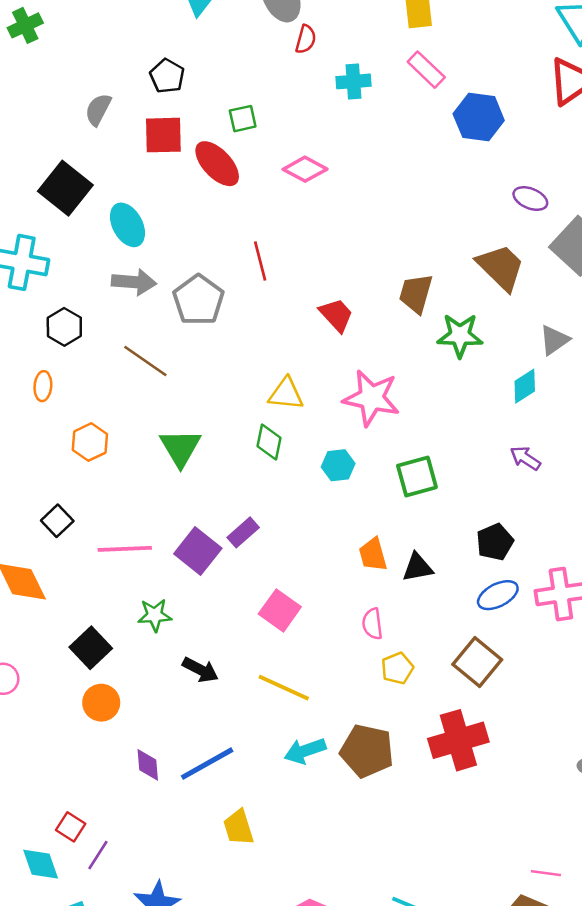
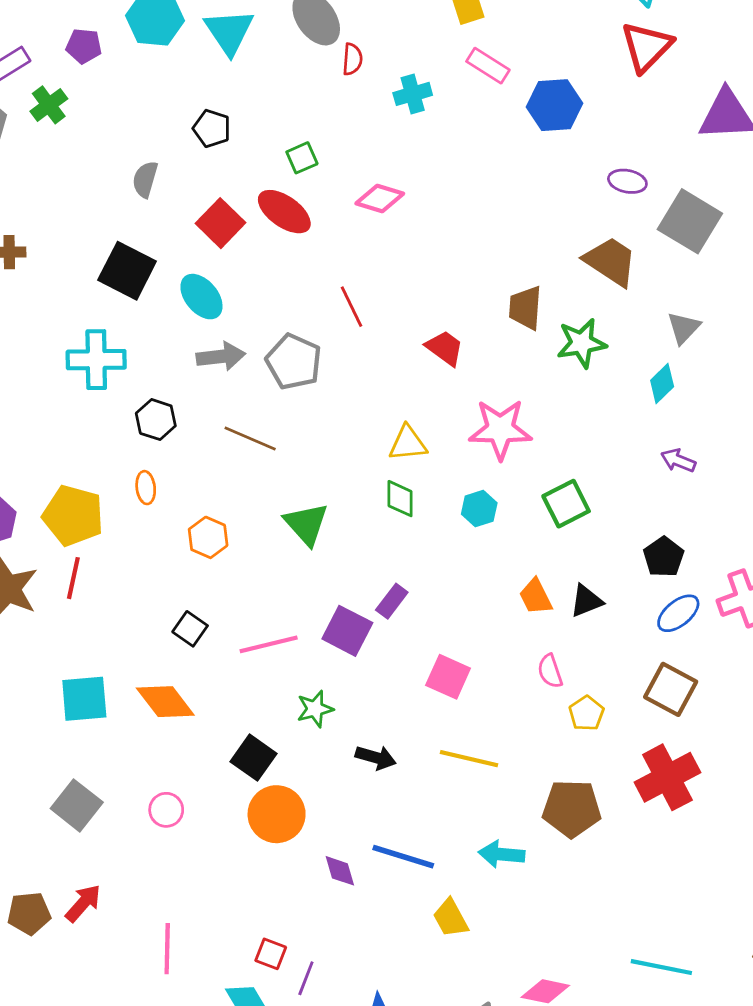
red square: (163, 135) -> (221, 223), moved, turned -33
orange circle: (101, 703) -> (277, 814), size x1.4
cyan arrow: (305, 751) -> (502, 854), moved, turned 36
blue line: (207, 764) -> (403, 857), turned 58

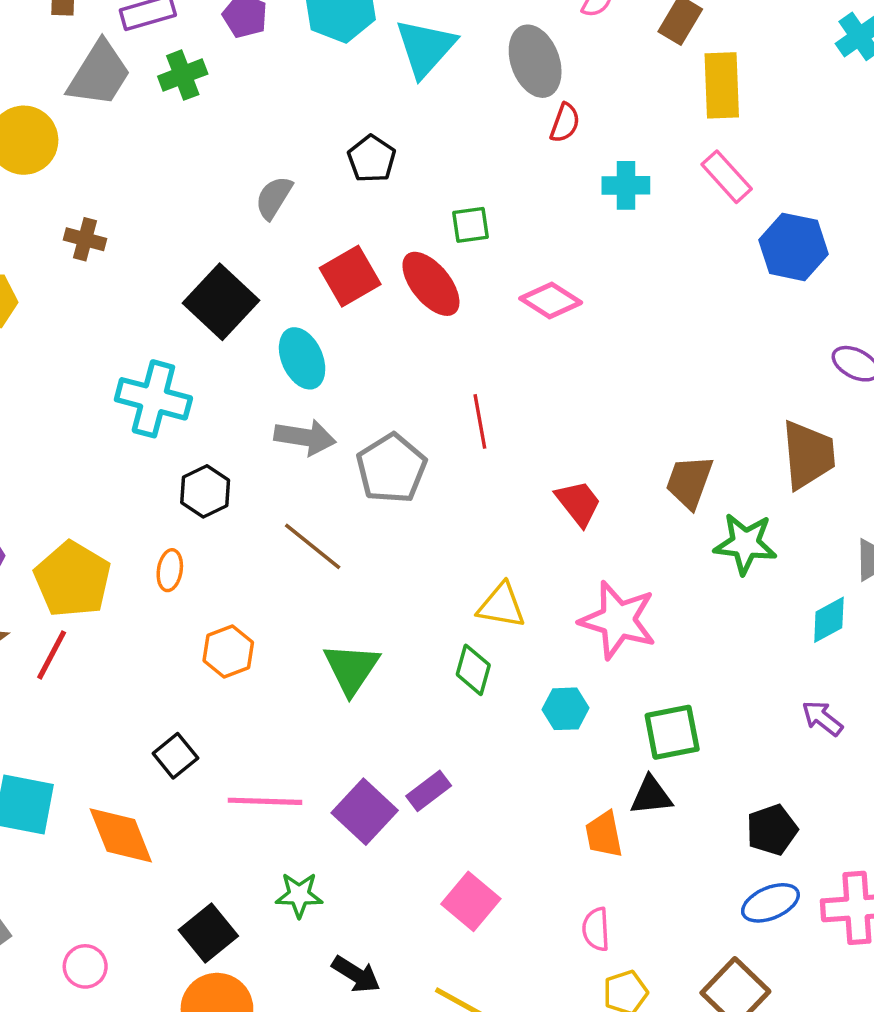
brown trapezoid: (611, 261) -> (808, 455), turned 36
black triangle: (586, 601) -> (651, 796), moved

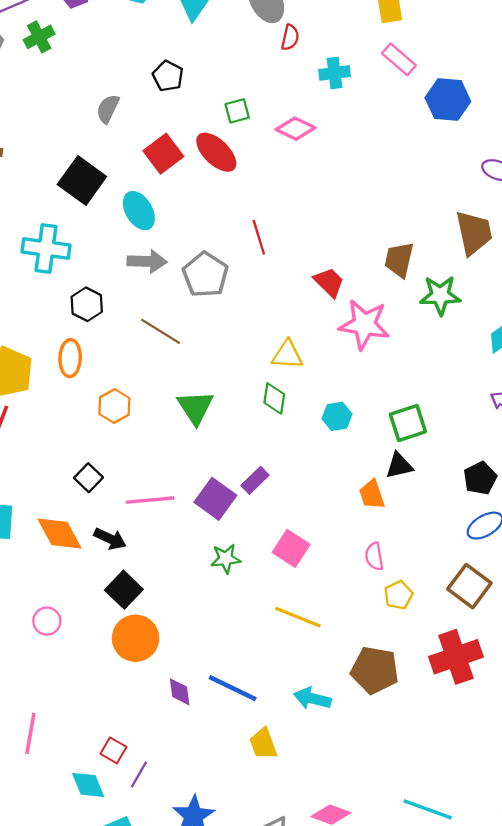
pink diamond: (551, 300) -> (295, 129), moved
orange ellipse: (170, 570) -> (70, 358), size x1.4
pink star: (618, 620) -> (364, 324), moved
green star: (299, 895) -> (226, 559), moved
black arrow: (356, 974) -> (110, 539), moved

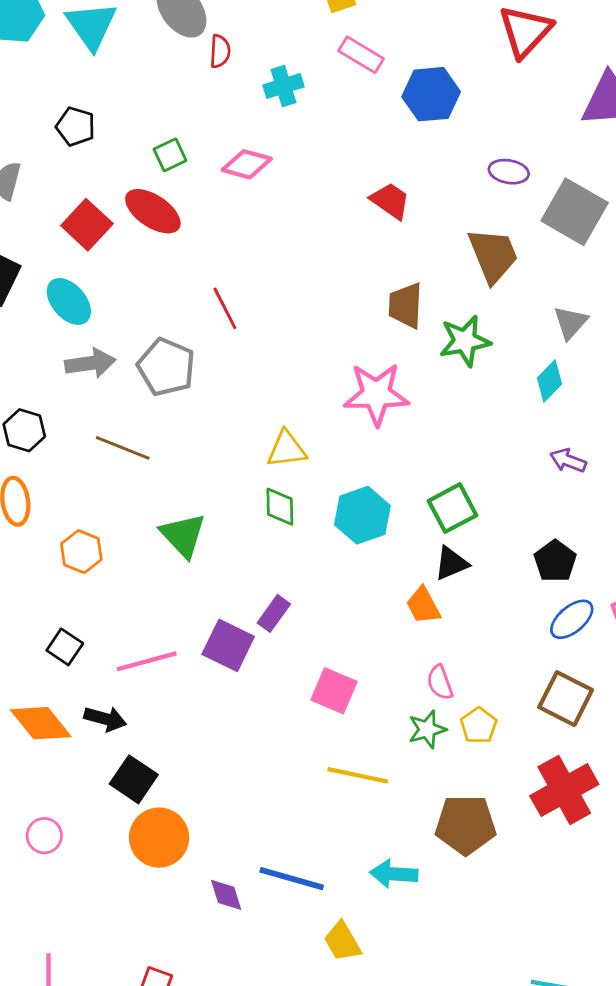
red trapezoid: (329, 282) -> (390, 201), moved
cyan hexagon: (337, 416) -> (362, 515), size x1.5
green star: (226, 559) -> (427, 729), moved

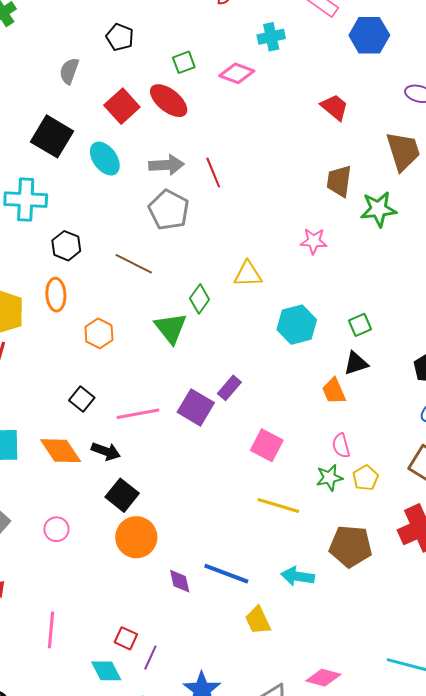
cyan cross: (283, 86) -> (271, 37), moved
gray arrow: (90, 363) -> (166, 165), moved
pink star: (376, 394) -> (314, 241), size x0.6
green diamond: (280, 507) -> (200, 299), moved, turned 32
green square: (452, 508) -> (360, 325), size x0.7

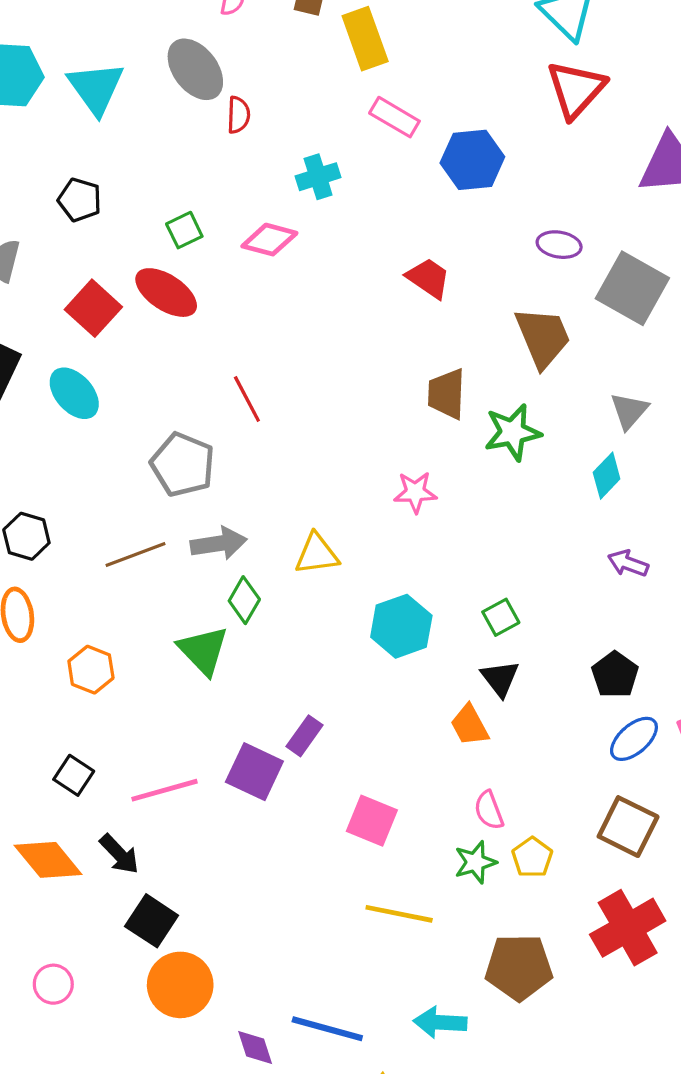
gray arrow: (166, 165) -> (219, 543), moved
brown line: (134, 264) -> (135, 555), turned -42
black triangle: (356, 363) -> (500, 678), turned -44
black arrow: (106, 451) -> (119, 854), turned 32

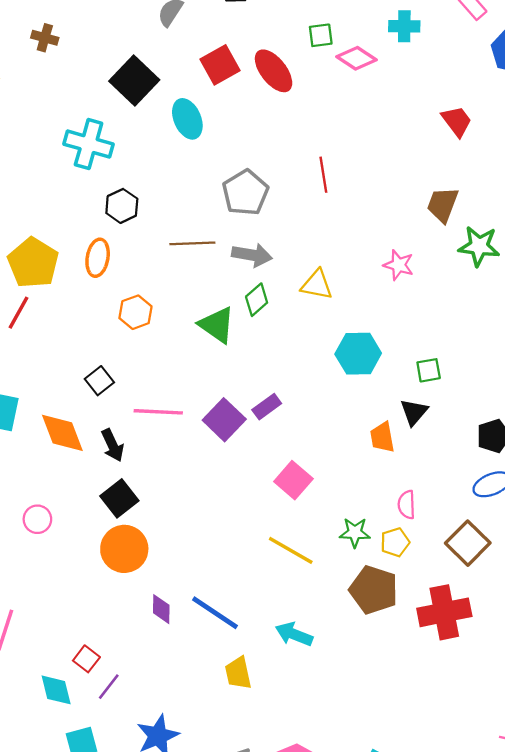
green square: (184, 230) -> (321, 35), moved
red line: (247, 399) -> (323, 175), moved
green triangle: (203, 650) -> (217, 325), turned -30
pink semicircle: (489, 810) -> (407, 505), moved
brown pentagon: (519, 967) -> (374, 590), moved

